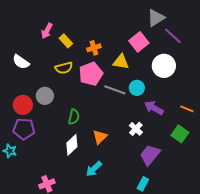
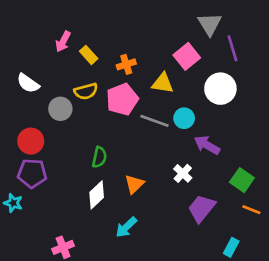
gray triangle: (156, 18) -> (210, 24), turned -30
purple line: (173, 36) -> (233, 48), turned 30
gray circle: (45, 96) -> (60, 109), moved
orange line: (187, 109) -> (251, 210), moved
cyan rectangle: (143, 184) -> (231, 247), moved

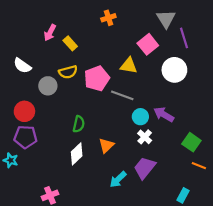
orange cross: (126, 64) -> (108, 18), moved
cyan circle: (184, 118) -> (140, 117), moved
purple trapezoid: (202, 208) -> (145, 168), moved
cyan arrow: (126, 227) -> (118, 179), moved

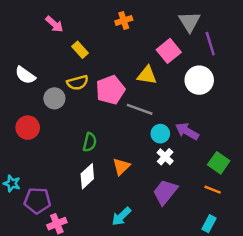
pink arrow: (50, 33) -> (54, 24), moved, turned -77
purple pentagon: (26, 137) -> (37, 201), moved
orange line: (199, 166) -> (213, 190), moved
cyan arrow: (118, 179) -> (121, 216), moved

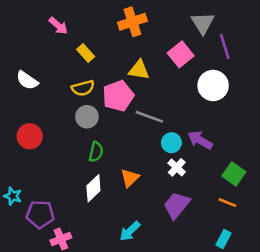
orange cross: (124, 21) -> (132, 22), size x1.5
yellow triangle: (147, 75) -> (139, 70), moved
gray circle: (54, 98) -> (87, 117), moved

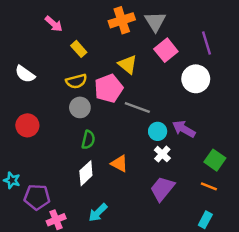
gray triangle: (203, 23) -> (155, 21), moved
yellow triangle: (139, 70) -> (128, 64), turned 30
orange triangle: (130, 178) -> (119, 164), turned -48
cyan arrow: (130, 231) -> (98, 213), moved

